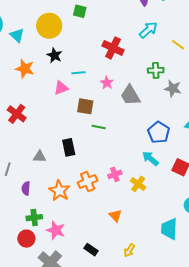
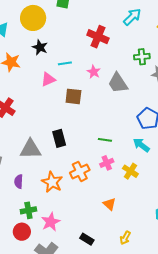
green line: (99, 127) -> (105, 140), moved
gray triangle: (40, 157) -> (30, 149), size x1.6
pink star: (56, 230) -> (51, 222), turned 30

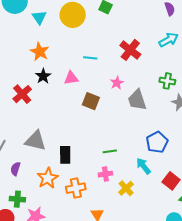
black star: (40, 47) -> (43, 76), moved
cyan line: (65, 63) -> (90, 58), moved
black rectangle: (59, 138) -> (65, 155), moved
green line: (105, 140) -> (110, 151), turned -32
orange cross: (80, 171) -> (76, 188), moved

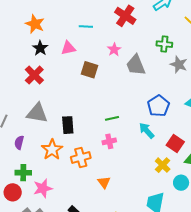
red cross: (22, 94) -> (34, 75), moved
yellow cross: (126, 188) -> (163, 165), moved

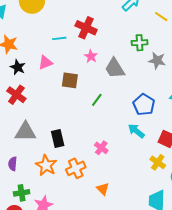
red cross: (125, 16) -> (86, 28), moved
green line: (112, 118) -> (97, 100), moved, turned -32
pink cross: (109, 141) -> (101, 148), turned -32

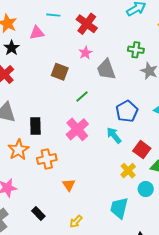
cyan line: (59, 38) -> (53, 15), moved
pink triangle: (45, 63) -> (37, 33), moved
pink cross: (101, 148) -> (77, 129), moved, size x1.6

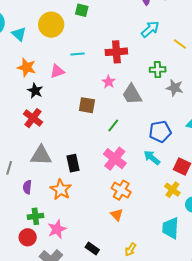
cyan line: (53, 15) -> (77, 54), moved
red cross: (87, 24) -> (116, 52), moved, turned -30
blue pentagon: (127, 111) -> (160, 132), turned 30
orange cross: (47, 159) -> (121, 190), moved, turned -36

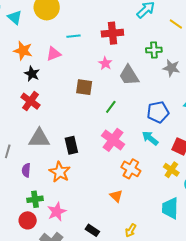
orange cross: (121, 190) -> (131, 169), moved

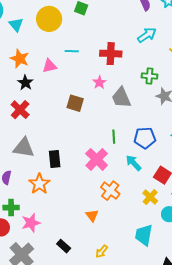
green line: (111, 107) -> (114, 137), moved, turned -48

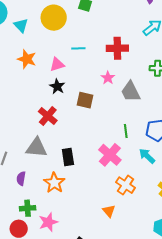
black star: (25, 83) -> (57, 86), moved
red cross: (20, 110) -> (48, 116), moved

